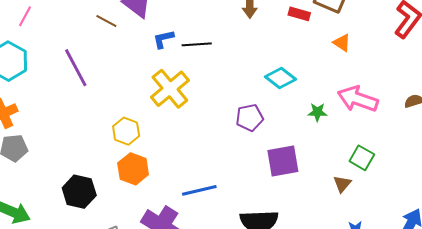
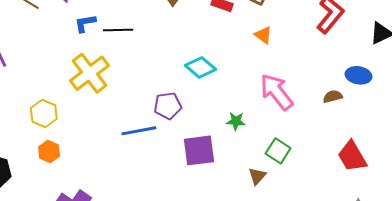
pink arrow: (358, 99) -> (277, 92), turned 30
green star: (317, 112) -> (236, 121), moved
orange hexagon: (133, 169) -> (49, 151), size x0.7
blue line: (199, 190) -> (139, 131), moved

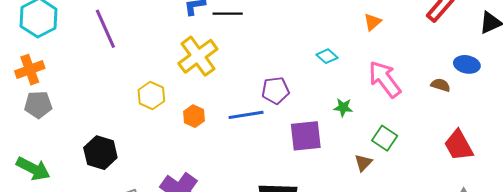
orange triangle: (263, 35) -> (373, 22), turned 42
cyan diamond: (200, 67) -> (327, 56), moved, size x0.7
brown semicircle: (333, 97) -> (441, 85), turned 30
orange hexagon: (49, 151) -> (194, 116), moved

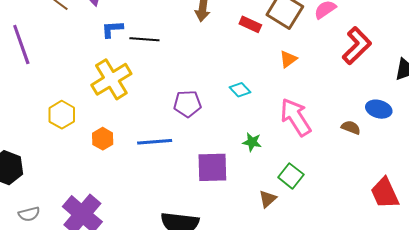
purple pentagon: (275, 90) -> (187, 104), moved
red trapezoid: (459, 145) -> (385, 193), moved

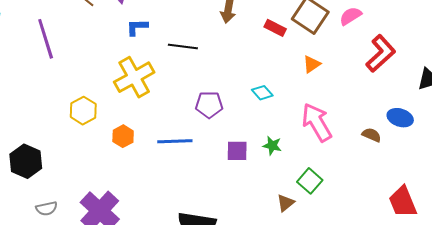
black line: (144, 39) -> (183, 46), moved
purple square: (212, 167) -> (237, 151), moved, size x0.7

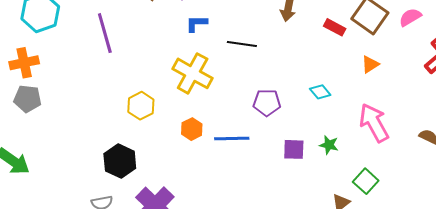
yellow cross: (134, 77) -> (193, 73), turned -33
orange hexagon: (123, 136) -> (192, 129), moved
black hexagon: (26, 161) -> (120, 161), moved

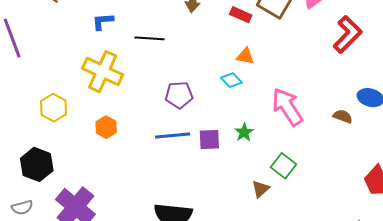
orange triangle: (370, 64) -> (245, 56), moved, turned 48
blue line: (232, 138) -> (173, 136), moved
green star: (329, 145) -> (244, 132), turned 30

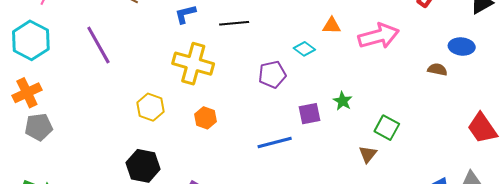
cyan diamond: (231, 80) -> (304, 49), moved
pink arrow: (287, 107) -> (379, 36), moved, turned 117
blue line: (173, 136) -> (275, 142), moved

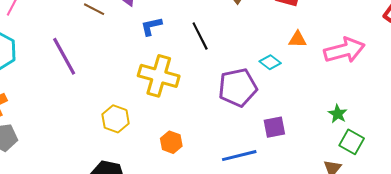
black line: (234, 23) -> (200, 36), turned 68
purple pentagon: (272, 74) -> (238, 88), size x1.4
green star: (343, 101) -> (338, 114), moved
orange hexagon: (205, 118) -> (171, 142), moved

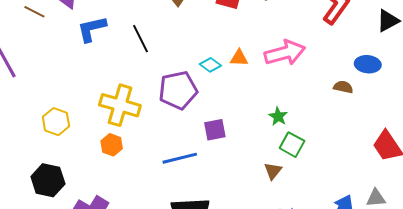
blue L-shape: (151, 26) -> (92, 29), size x1.4
orange triangle: (298, 39) -> (239, 58), moved
yellow cross: (159, 76) -> (120, 105), moved

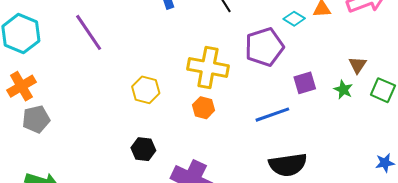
green star: (278, 116) -> (343, 90), moved
brown triangle: (273, 171) -> (358, 65), moved
black hexagon: (48, 180) -> (143, 149), size x0.7

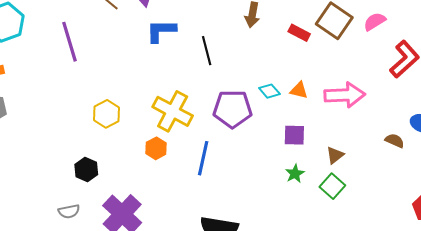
brown triangle: (358, 65) -> (335, 155), moved
purple square: (305, 83) -> (294, 135), moved
blue line: (272, 115) -> (203, 158), moved, turned -76

